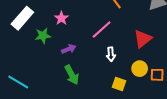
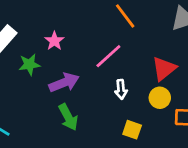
purple arrow: (69, 49) -> (64, 82), size x1.5
yellow circle: (140, 69) -> (160, 98), moved

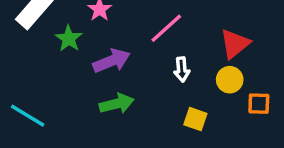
green star: (29, 64) -> (69, 39), turned -30
green arrow: (68, 117) -> (117, 104), turned -76

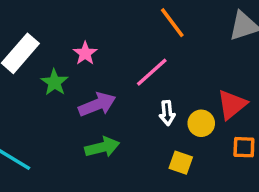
red triangle: (235, 44) -> (232, 105), moved
yellow circle: (230, 80) -> (201, 123), moved

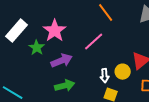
pink star: (85, 53) -> (55, 31), size x1.6
white arrow: (167, 113) -> (105, 76), moved

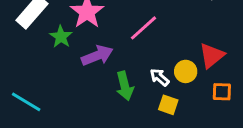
white arrow: (105, 76) -> (160, 77), turned 136
green arrow: (65, 86) -> (125, 86), moved, turned 90

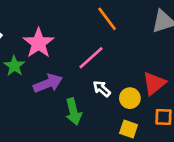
white arrow: (160, 77) -> (102, 89), moved
yellow square: (168, 105) -> (129, 129), moved

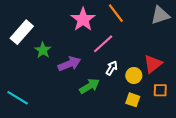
pink star: (39, 43) -> (83, 19), moved
white arrow: (102, 89) -> (112, 68), turned 80
green arrow: (73, 112) -> (89, 86), turned -108

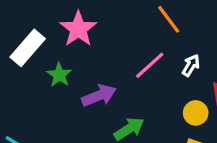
pink star: (83, 19) -> (78, 29), moved
white arrow: (112, 68) -> (191, 65), moved

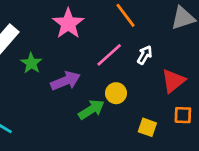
pink star: (78, 29) -> (68, 24), moved
yellow circle: (196, 113) -> (116, 93), moved

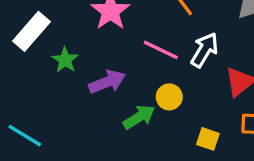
pink line: (109, 55) -> (161, 50), turned 68
white arrow: (145, 55) -> (205, 50), size x1.5

